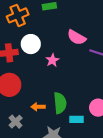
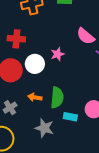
white circle: (31, 44) -> (35, 64), moved

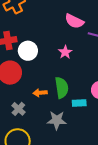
pink star: (58, 54) -> (65, 52), moved
white circle: (35, 64) -> (28, 51), moved

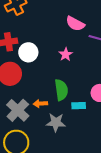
orange arrow: (40, 93) -> (40, 104), moved
gray cross: (18, 109) -> (18, 110), size x1.6

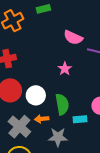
white circle: (28, 52) -> (36, 95), moved

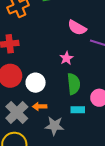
green semicircle: (62, 104) -> (74, 84), moved

